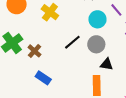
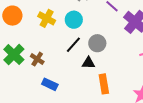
cyan circle: (97, 19) -> (74, 20), moved
black triangle: (107, 64) -> (89, 63), moved

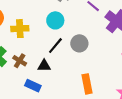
yellow cross: (47, 18) -> (20, 29), moved, turned -30
black triangle: (89, 63) -> (44, 66), moved

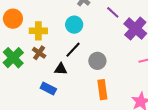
gray circle: (79, 43) -> (97, 61), moved
brown cross: (20, 61) -> (39, 53), moved

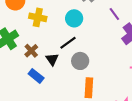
brown cross: (39, 53) -> (31, 51), moved
gray circle: (97, 61) -> (80, 61), moved
black triangle: (61, 69) -> (52, 59), turned 40

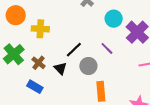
purple line: (114, 14) -> (107, 48), moved
cyan circle: (74, 18) -> (114, 19), moved
blue rectangle: (36, 76) -> (35, 87), moved

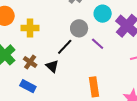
gray circle: (88, 66) -> (79, 28), moved

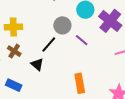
brown cross: (30, 62) -> (14, 51), moved

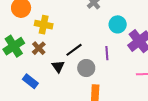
gray circle: (62, 25) -> (86, 68), moved
purple line: (82, 40) -> (107, 53), turned 32

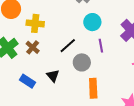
cyan circle: (118, 24) -> (92, 22), moved
black triangle: (58, 66) -> (53, 76), moved

